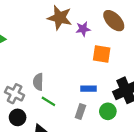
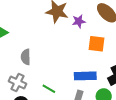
gray semicircle: (38, 82) -> (26, 57), moved
blue rectangle: (88, 89) -> (85, 76), size x1.5

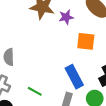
blue rectangle: (85, 76) -> (74, 77), turned 65

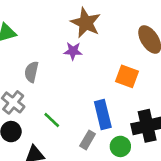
purple star: (66, 17) -> (73, 51), moved

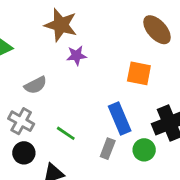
brown star: (86, 23) -> (61, 25), moved
gray semicircle: (31, 72) -> (35, 85), turned -120

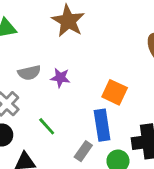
purple star: (76, 56) -> (60, 78), moved
orange square: (139, 73) -> (115, 92), moved

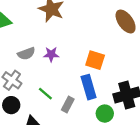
gray rectangle: (83, 151) -> (68, 105), moved

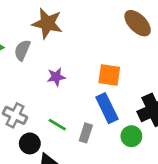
gray semicircle: (26, 54) -> (22, 50), moved, turned 144
black circle: (11, 105) -> (30, 143), moved

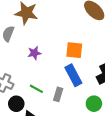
green circle: (131, 136) -> (94, 104), moved

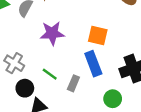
purple star: (34, 53) -> (52, 33), size x1.5

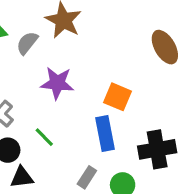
gray rectangle: (73, 83) -> (87, 177), moved

